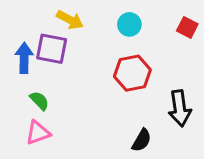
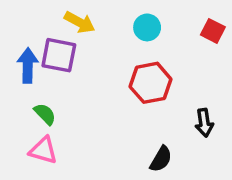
black arrow: (180, 108) -> (204, 123), size x0.7
pink triangle: (38, 133) -> (43, 150), turned 36

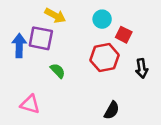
red square: (213, 31) -> (124, 35), moved
green semicircle: (45, 114) -> (58, 71), moved
black arrow: (204, 123) -> (142, 68), moved

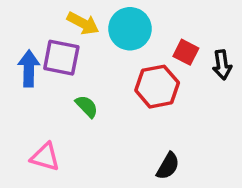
cyan circle: (102, 19) -> (130, 29), moved, size x1.5
black arrow: (142, 68) -> (222, 65), moved

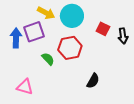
purple square: (61, 58) -> (34, 32), turned -30
red hexagon: (157, 87) -> (70, 48), moved
black semicircle: (168, 166) -> (93, 81), moved

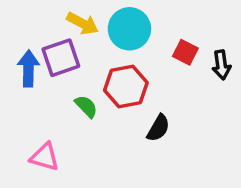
black semicircle: (93, 81) -> (158, 128), moved

